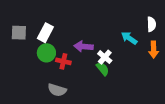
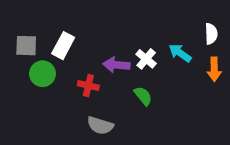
green circle: (46, 53) -> (42, 74), moved
white cross: (105, 57) -> (146, 59), moved
gray semicircle: (57, 90) -> (100, 125), moved

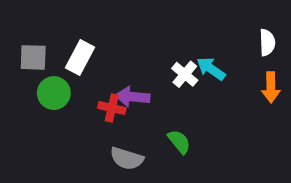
cyan arrow: (180, 53) -> (211, 69), moved
purple arrow: (116, 65) -> (132, 97), moved
green semicircle: (143, 96) -> (179, 142), moved

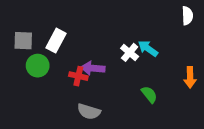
white semicircle: (267, 42) -> (187, 16), moved
orange arrow: (271, 87) -> (190, 77), moved
green semicircle: (179, 142) -> (149, 94), moved

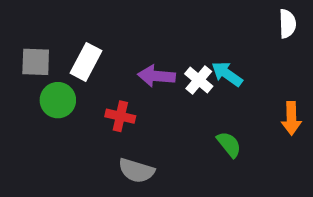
purple arrow: (93, 68) -> (156, 76), moved

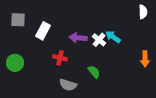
gray square: (36, 62) -> (18, 20), moved
green circle: (58, 100) -> (15, 63), moved
green semicircle: (229, 144) -> (94, 72), moved

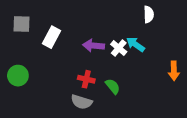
white semicircle: (143, 12) -> (149, 14), moved
red cross: (60, 58) -> (86, 79), moved

